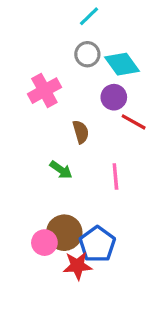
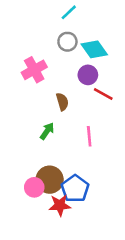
green arrow: (61, 170) -> (47, 131), turned -90

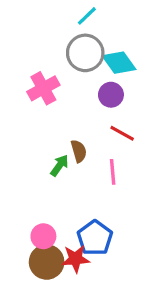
gray circle: (67, 42) -> (85, 53), size x1.5
red line: (103, 94) -> (122, 133), moved
brown semicircle: (62, 102) -> (79, 151), moved
brown circle: (50, 180) -> (47, 262), moved

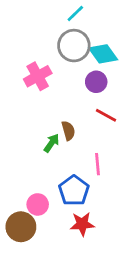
pink line: (113, 172) -> (98, 164), moved
blue pentagon: (95, 238) -> (74, 191), moved
red star: (76, 259) -> (82, 224), moved
brown circle: (47, 262) -> (21, 227), moved

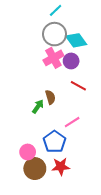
pink cross: (38, 76) -> (53, 58), moved
pink line: (98, 164) -> (72, 122), turned 63
brown circle: (21, 227) -> (35, 169), moved

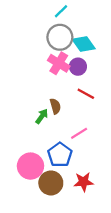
pink cross: (53, 58) -> (59, 63), turned -30
pink circle: (28, 152) -> (30, 166), size x1.5
red star: (61, 166) -> (84, 182), moved
brown circle: (35, 169) -> (51, 183), moved

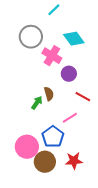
gray circle: (60, 37) -> (31, 37), moved
purple circle: (78, 67) -> (69, 74), moved
red line: (86, 94) -> (83, 97), moved

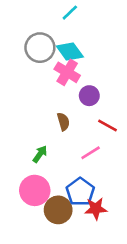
cyan diamond: (74, 39) -> (70, 51), moved
green arrow: (37, 103) -> (40, 154), moved
blue pentagon: (53, 137) -> (80, 192), moved

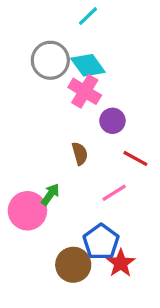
pink circle: (35, 190) -> (27, 211), moved
red star: (96, 209) -> (121, 263), turned -30

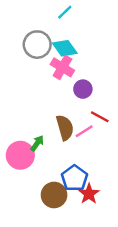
brown semicircle: (80, 154) -> (65, 128), moved, size x1.5
pink line: (114, 193) -> (84, 131), moved

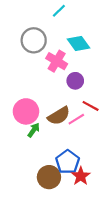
cyan diamond: (65, 48) -> (79, 44), moved
brown semicircle: (65, 128) -> (59, 116), turned 75
pink circle: (20, 155) -> (26, 111), moved

